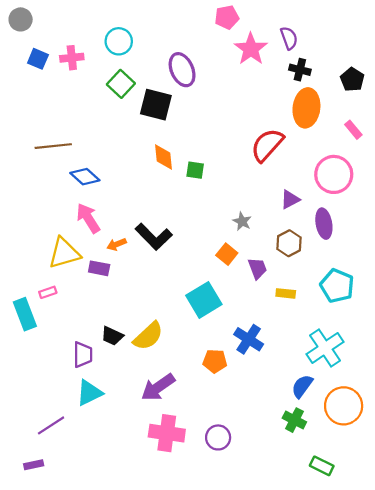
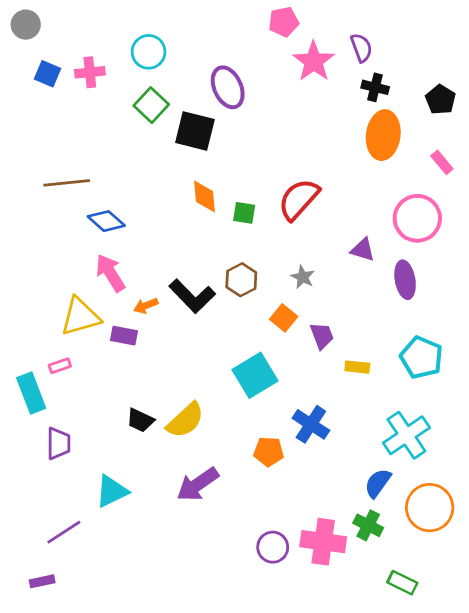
red semicircle: (267, 145) -> (299, 199), moved
purple triangle: (290, 200) -> (363, 250), turned 45
brown hexagon: (289, 243) -> (241, 280), moved
purple trapezoid: (83, 355) -> (58, 443), moved
pink cross: (167, 433) -> (323, 542), moved

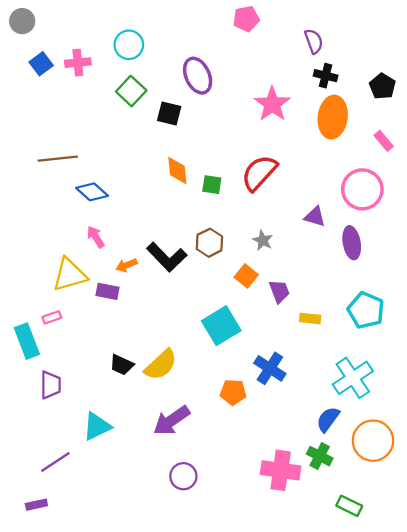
pink star: (314, 61) -> (272, 104), moved
blue square: (48, 74) -> (41, 64), turned 30
black square: (195, 131) -> (169, 114), size x0.7
pink arrow: (110, 273) -> (96, 237), size x0.7
purple circle: (273, 547) -> (183, 476), moved

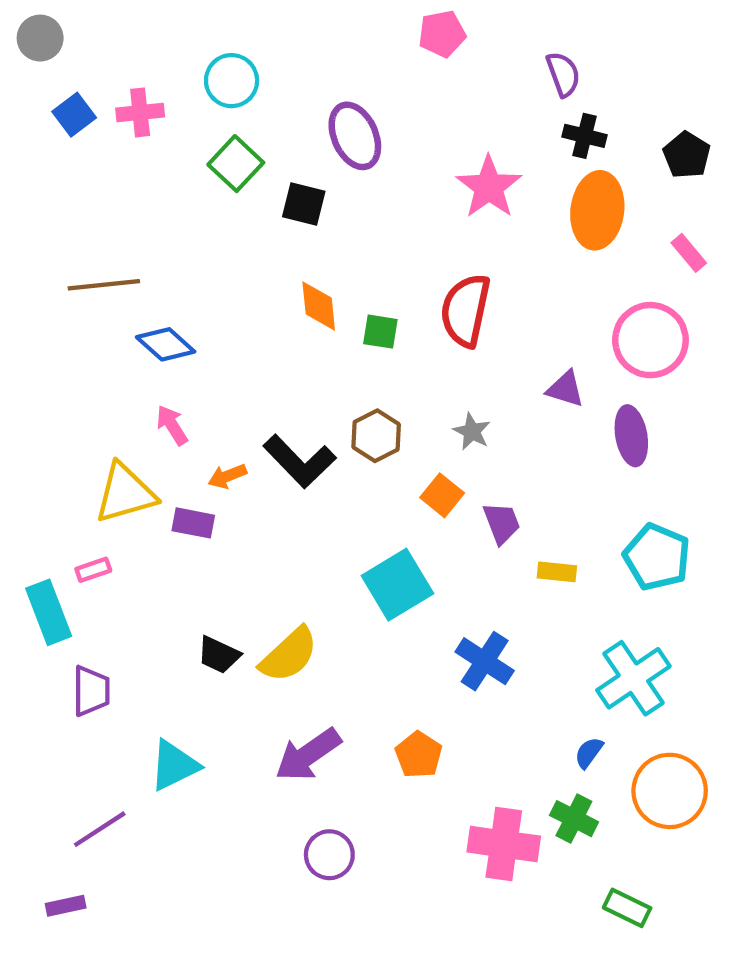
red semicircle: (259, 173) -> (465, 310), turned -30
orange pentagon: (233, 392) -> (419, 755), moved, turned 30
blue semicircle: (328, 419) -> (589, 753), size x0.7

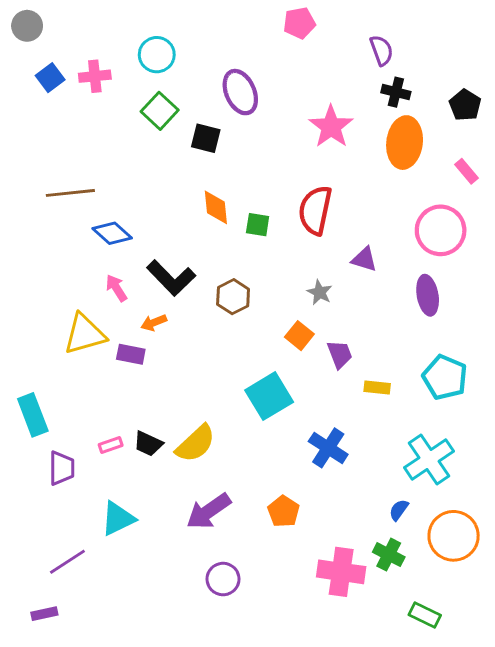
purple triangle: (565, 389) -> (364, 259), moved
brown hexagon: (376, 436) -> (233, 297), moved
black L-shape: (300, 461) -> (171, 278), moved
pink rectangle: (93, 570) -> (111, 445), moved

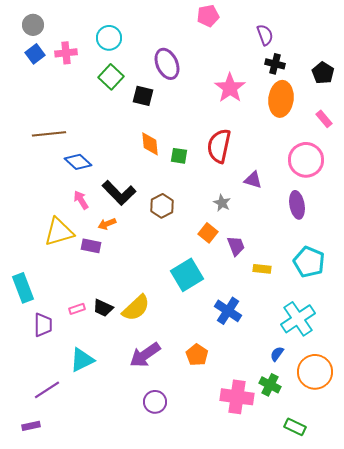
gray circle: (27, 26) -> (33, 25), moved

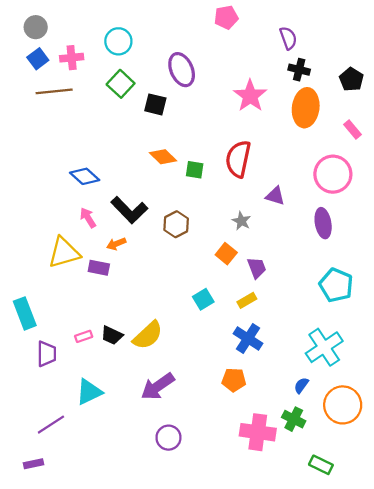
brown line: (49, 134) -> (54, 91), moved
orange diamond: (150, 144) -> (163, 157), turned -40
yellow rectangle: (262, 269) -> (247, 300), moved, turned -36
cyan square: (187, 275) -> (203, 299), size x0.6
orange pentagon: (197, 355) -> (234, 380), moved, turned -30

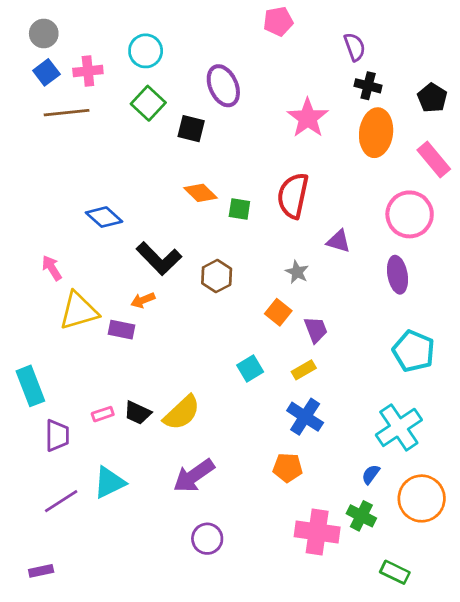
pink rectangle: (352, 130) -> (434, 159), size x1.5
pink arrow: (88, 218) -> (52, 268), moved
purple line: (51, 425) -> (61, 501), moved

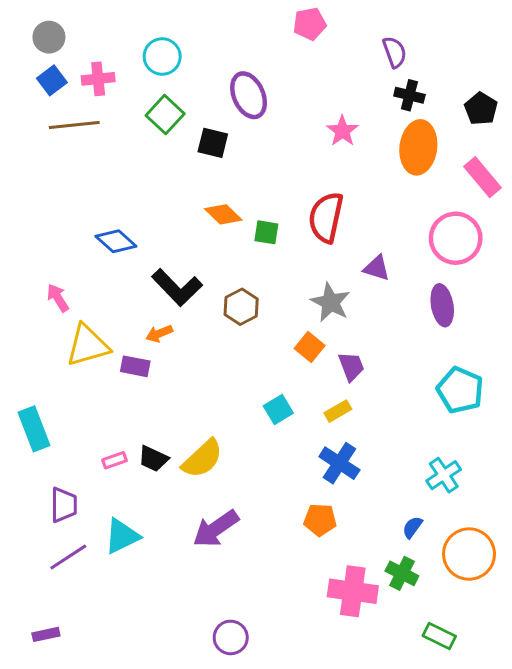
pink star: (308, 118) -> (342, 131), size x0.7
gray star: (297, 272) -> (330, 302), size x1.5
cyan cross: (399, 427) -> (444, 475), size x0.7
purple trapezoid: (57, 435) -> (64, 505), moved
purple circle: (207, 539) -> (231, 637), moved

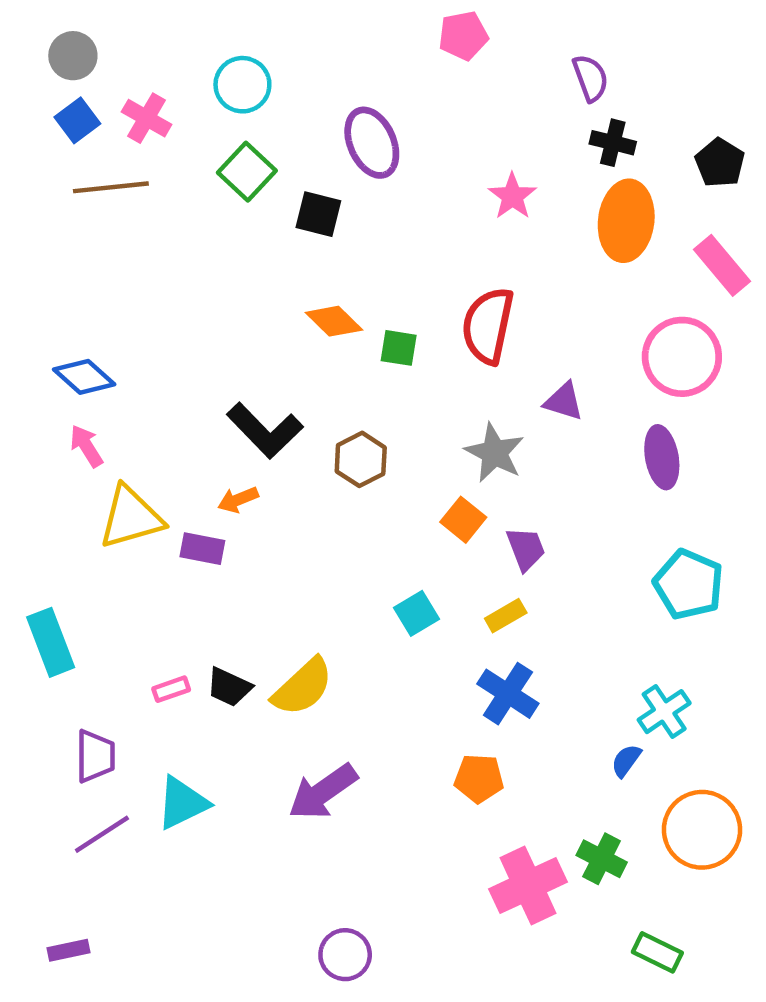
pink cross: (98, 79) -> (147, 118), turned 36
blue diamond: (116, 241) -> (84, 377), moved
blue semicircle: (412, 527) -> (626, 761), moved
pink cross: (353, 591) -> (528, 886), turned -33

